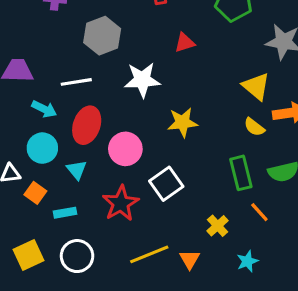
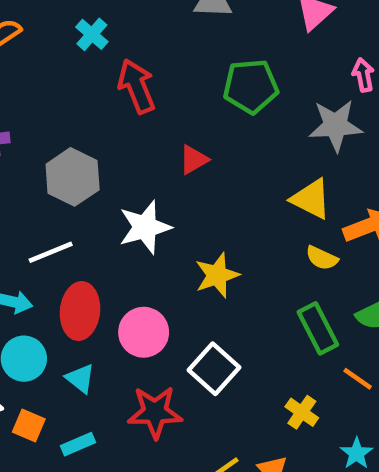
red star: (121, 203) -> (155, 412), turned -30

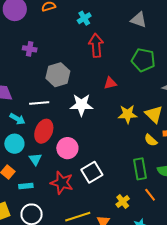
yellow star: (217, 275) -> (128, 114), moved

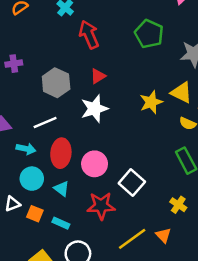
green pentagon: (143, 60) -> (149, 34), turned 30
red triangle: (110, 83) -> (98, 76), moved
cyan rectangle: (26, 186) -> (61, 223), turned 48

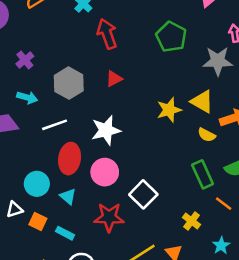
purple cross: (14, 64) -> (25, 60), turned -35
white star: (94, 109) -> (106, 130), moved
cyan arrow: (26, 149) -> (27, 98), moved

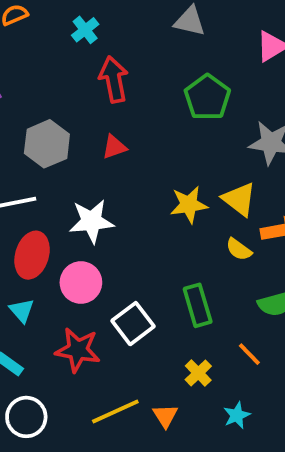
green rectangle: (203, 174) -> (198, 305), moved

